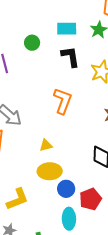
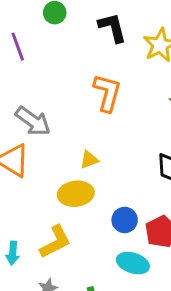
yellow ellipse: (50, 171) -> (76, 194), moved
cyan ellipse: (69, 219) -> (133, 263), turned -65

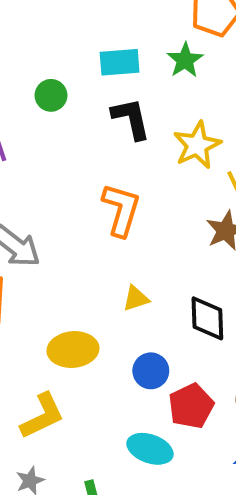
yellow triangle: (89, 160) -> (136, 298), moved
blue circle: (125, 220) -> (151, 371), moved

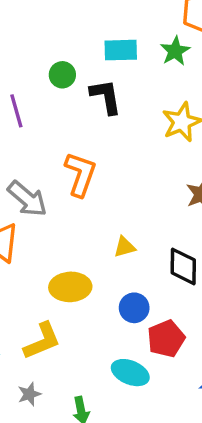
black L-shape: (131, 119) -> (106, 97), moved
orange L-shape: (121, 210) -> (80, 174), moved

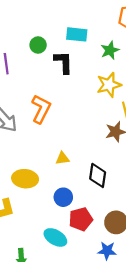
green star: (175, 51) -> (110, 50), moved

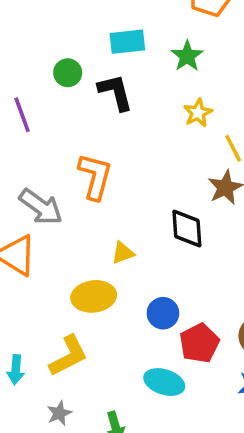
yellow star: (109, 85) -> (198, 113), size x0.7
yellow triangle: (62, 158) -> (123, 253), moved
black diamond: (98, 175) -> (187, 229), moved

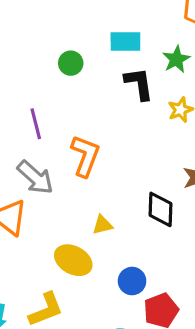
black L-shape: (115, 92) -> (139, 84), moved
purple line: (22, 115) -> (36, 124), moved
yellow ellipse: (94, 296) -> (73, 260), turned 30

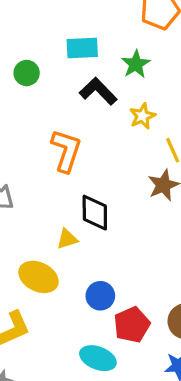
black L-shape: (139, 84) -> (98, 91), turned -33
orange L-shape: (85, 156) -> (66, 151), moved
black diamond: (161, 209) -> (95, 213), moved

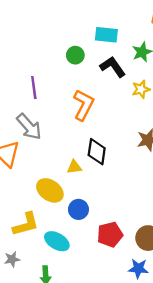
green circle: (27, 73) -> (75, 55), moved
blue circle: (100, 296) -> (78, 209), moved
cyan ellipse: (98, 358) -> (57, 241), moved

